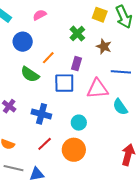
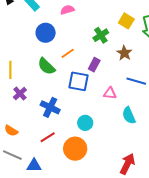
pink triangle: (98, 89) -> (110, 93), size x0.6

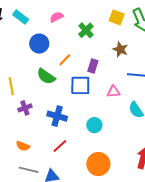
green cross: (101, 35) -> (86, 30), moved
purple cross: (20, 94) -> (25, 108), turned 32
orange circle: (75, 149) -> (98, 164), moved

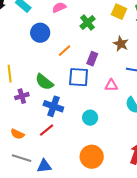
green semicircle: (46, 76) -> (44, 82), moved
red line: (60, 146) -> (47, 130), moved

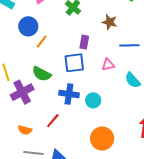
orange line: (65, 51) -> (42, 42), moved
purple cross: (22, 96) -> (22, 92), size x1.6
blue cross: (53, 106) -> (69, 94), moved

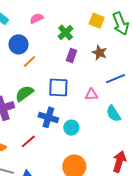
purple rectangle: (84, 42) -> (71, 56), moved
blue line: (129, 45) -> (115, 79), turned -30
green semicircle: (42, 74) -> (24, 93), turned 108

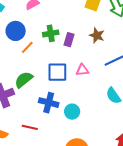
green cross: (66, 33) -> (51, 33), moved, turned 35
pink triangle: (91, 95) -> (82, 70), moved
red line: (28, 141) -> (30, 127), turned 56

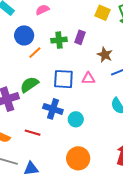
brown star: (97, 35) -> (105, 55), moved
purple rectangle: (69, 40) -> (80, 37), moved

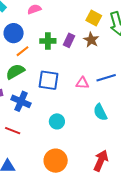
brown star: (105, 55) -> (91, 40), moved
pink triangle: (88, 78) -> (82, 83), moved
green semicircle: (29, 85) -> (15, 72), moved
blue cross: (53, 109) -> (21, 101), moved

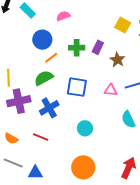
brown star: (91, 40) -> (117, 60), moved
blue cross: (21, 101) -> (49, 108), turned 36

